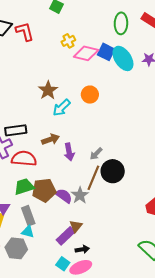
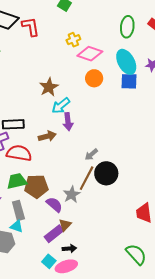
blue square: (106, 52) -> (129, 81), moved, turned -30
orange circle: (90, 95) -> (94, 78), moved
purple arrow: (69, 152) -> (68, 122), moved
purple semicircle: (64, 196) -> (54, 205), moved

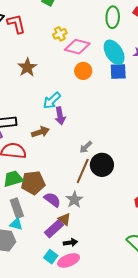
brown star: (49, 87) -> (27, 67), moved
gray star: (72, 194) -> (74, 200), moved
brown triangle: (65, 225) -> (64, 219), turned -32

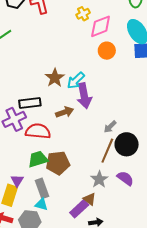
pink diamond: (77, 47) -> (101, 26), turned -35
brown star: (27, 67) -> (55, 78), moved
purple arrow: (60, 116) -> (84, 96), size x1.4
purple semicircle: (52, 200) -> (125, 178), moved

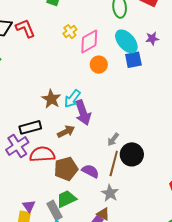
green trapezoid: (38, 159) -> (66, 199), moved
brown pentagon: (58, 163) -> (66, 169), moved
purple semicircle: (125, 178) -> (90, 171), moved

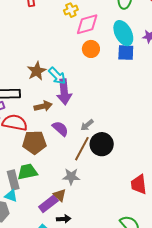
cyan arrow: (72, 99) -> (57, 76), turned -96
purple semicircle: (90, 171) -> (60, 129), moved
gray star: (110, 193) -> (71, 176), turned 30

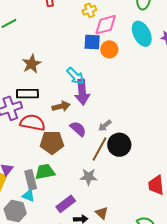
blue square: (126, 53) -> (92, 42), moved
brown star: (37, 71) -> (32, 64), moved
brown triangle: (60, 195) -> (102, 213), moved

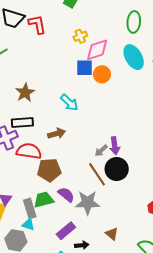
purple arrow: (82, 92) -> (115, 146), moved, size x0.7
purple semicircle: (78, 129) -> (66, 195), moved
brown line: (100, 149) -> (97, 174), turned -60
gray star: (89, 177) -> (88, 203), size x1.4
brown triangle: (102, 213) -> (112, 234), moved

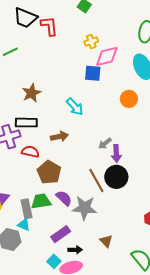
orange circle: (102, 74) -> (129, 99), moved
red semicircle: (29, 151) -> (30, 152), size x0.7
gray arrow: (101, 151) -> (105, 143), moved
brown pentagon: (49, 170) -> (49, 172), turned 30

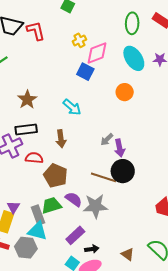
blue square: (93, 73) -> (85, 72), turned 30
brown arrow: (59, 136) -> (61, 139), turned 102
brown line: (96, 180) -> (103, 177), turned -35
cyan triangle: (24, 225) -> (37, 231), size x1.5
brown triangle: (106, 241) -> (128, 254), moved

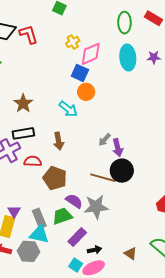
cyan ellipse: (134, 58) -> (128, 58), turned 30
orange circle: (125, 92) -> (86, 92), moved
green trapezoid: (51, 205) -> (62, 216), moved

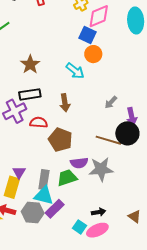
purple arrow: (118, 148) -> (132, 116), moved
purple semicircle: (74, 201) -> (79, 163), turned 138
gray rectangle: (39, 218) -> (44, 180), turned 30
purple rectangle: (77, 237) -> (55, 209), moved

